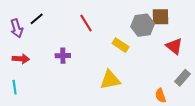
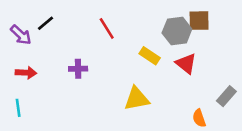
purple arrow: (17, 28) -> (21, 35), turned -30
red triangle: (174, 46) -> (186, 64), moved

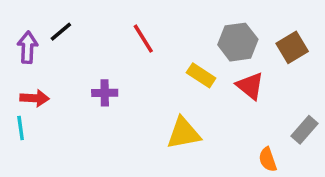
brown square: (199, 21) -> (292, 47), moved, turned -30
purple arrow: (21, 35) -> (28, 47), turned -130
cyan line: (18, 108) -> (21, 128), moved

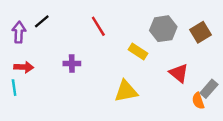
red triangle: (250, 86) -> (179, 73), moved
orange semicircle: (268, 159) -> (198, 101), moved

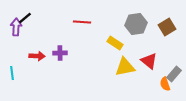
black line: (42, 21) -> (25, 18), moved
red line: (98, 26) -> (82, 22), turned -54
red arrow: (24, 67) -> (37, 56), moved
yellow triangle: (126, 91) -> (125, 67), moved

